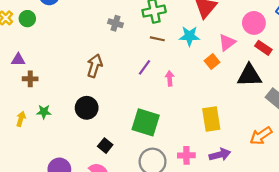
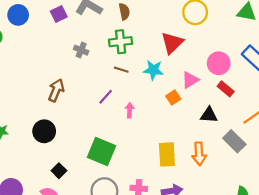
black triangle: (249, 75) -> (209, 115), size x0.7
orange arrow: (261, 136) -> (199, 154), moved, turned -65

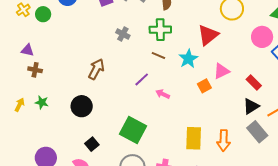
pink circle: (219, 63) -> (262, 37), moved
cyan star: (153, 70) -> (188, 59), turned 30
pink arrow: (130, 110) -> (163, 94), turned -72
black triangle: (209, 115) -> (251, 106), moved, turned -42

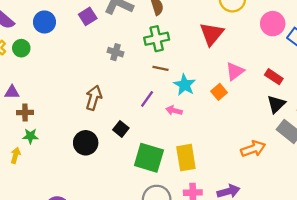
cyan star: (188, 59) -> (185, 85), moved
green star: (42, 102) -> (30, 136), moved
yellow rectangle: (194, 138) -> (186, 158), moved
orange arrow: (224, 140) -> (253, 149), turned -100
black square: (92, 144) -> (121, 129), moved

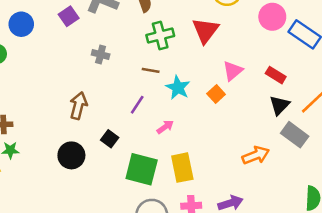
green cross: (157, 39) -> (160, 36), moved
pink arrow: (174, 110) -> (165, 127), moved, turned 133

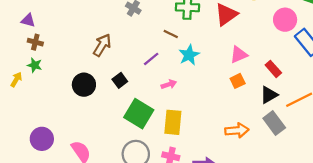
orange square: (216, 94) -> (238, 81), moved

